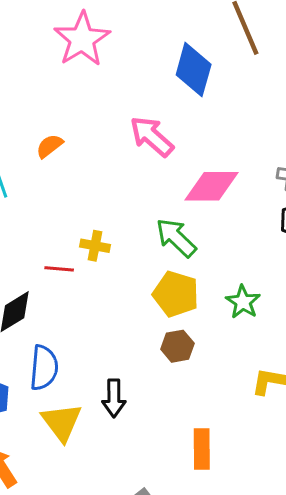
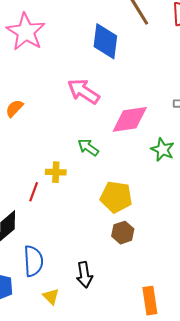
green arrow: (176, 238) -> (88, 147), moved, size x0.7
red line: (59, 269) -> (34, 192), turned -66
green star: (243, 302) -> (163, 150), moved
yellow triangle: (62, 422) -> (51, 297), size x0.6

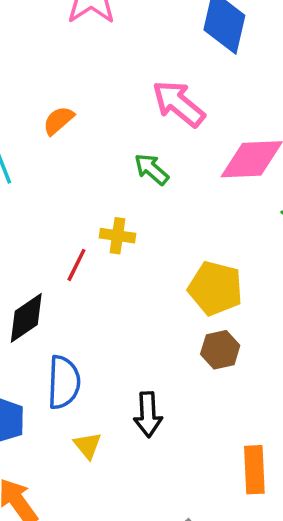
green arrow: (88, 147) -> (152, 169), moved

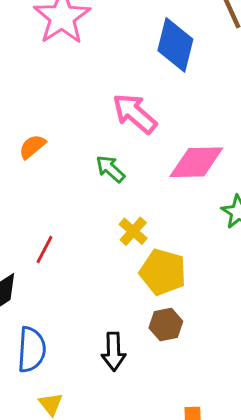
orange semicircle: (58, 120) -> (32, 147), moved
yellow cross: (117, 236) -> (133, 231), moved, turned 32
black arrow: (148, 414) -> (114, 351), moved

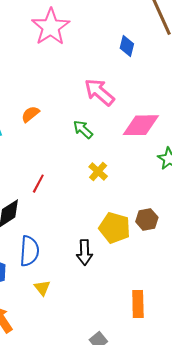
blue diamond: (175, 45) -> (127, 46), size x0.6
yellow pentagon: (163, 272) -> (115, 228), moved
brown hexagon: (166, 325) -> (147, 219), moved

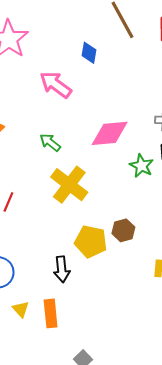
pink arrow: (99, 92) -> (56, 85), moved
yellow cross: (98, 171) -> (69, 185), size x1.8
orange rectangle: (138, 304) -> (51, 313), moved

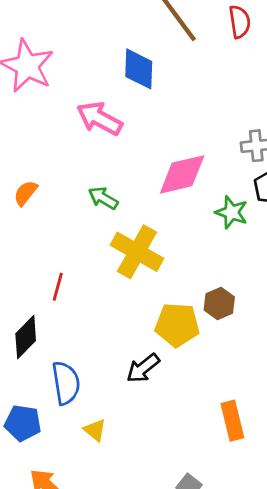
blue diamond: (89, 53) -> (139, 69), size x1.4
black arrow: (62, 269) -> (143, 368), turned 65
orange rectangle: (51, 313) -> (232, 421), moved

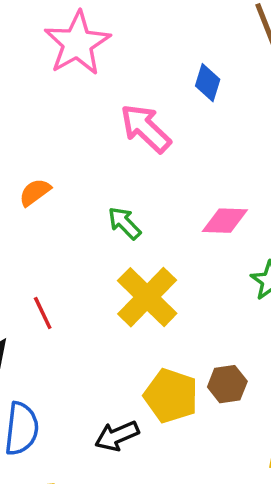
blue diamond: (139, 69) -> (208, 83), size x0.7
pink diamond: (182, 174) -> (225, 221), size x0.7
red line: (58, 287) -> (43, 313), turned -56

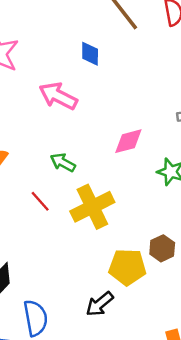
yellow cross: (147, 297) -> (92, 207), turned 36
red line: (43, 313) -> (40, 201), moved

